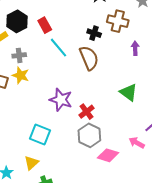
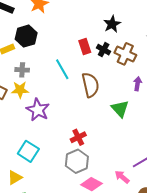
red rectangle: (45, 25) -> (85, 46), moved
black cross: (94, 33) -> (104, 50), moved
yellow star: (21, 75) -> (20, 90), turned -30
green triangle: (128, 92) -> (120, 109), moved
purple star: (61, 100) -> (38, 110), moved

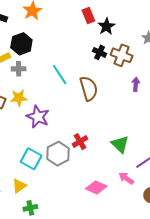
red rectangle: (85, 46) -> (88, 15), moved
gray cross: (22, 70) -> (19, 69), moved
green triangle: (120, 109) -> (120, 144), moved
gray hexagon: (77, 161) -> (58, 154), moved

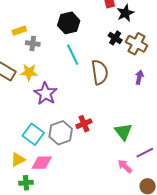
black hexagon: (21, 44) -> (69, 23), moved
purple arrow: (136, 84) -> (139, 77), moved
pink diamond: (96, 187) -> (42, 163), moved, turned -30

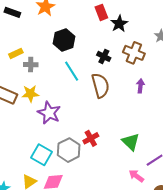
black cross: (115, 38) -> (104, 56), moved

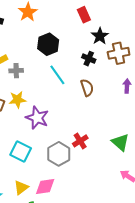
black star: (119, 24) -> (100, 36), moved
brown cross: (134, 53) -> (119, 53), turned -30
brown semicircle: (100, 85) -> (87, 88), size x0.7
cyan square: (42, 155) -> (21, 151), moved

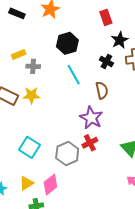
purple star: (37, 118) -> (91, 118), moved
pink diamond: (45, 186) -> (50, 185), turned -35

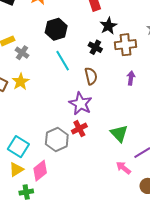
gray cross: (33, 66) -> (22, 53), turned 32
yellow star: (31, 95) -> (21, 82), turned -30
cyan square: (30, 147) -> (18, 147), moved

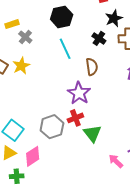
green triangle: (119, 133) -> (92, 133), moved

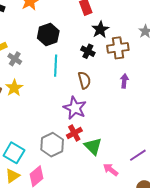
cyan line: (65, 49) -> (56, 66), turned 35
pink arrow: (116, 161) -> (111, 170), moved

